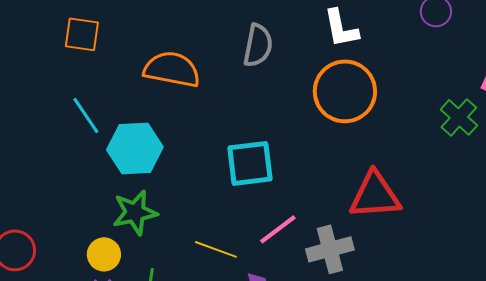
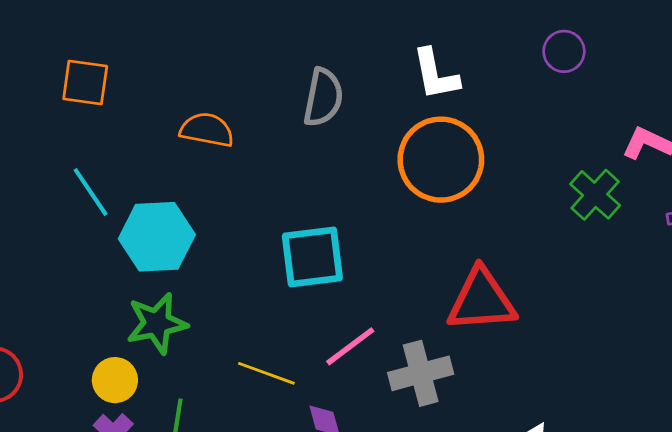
orange semicircle: (172, 69) -> (207, 130), size x0.7

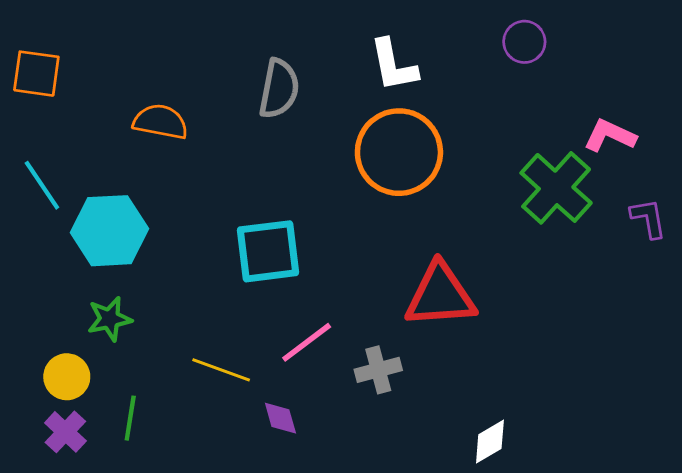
green cross: (595, 195) -> (556, 188), size x1.4
green star: (157, 323) -> (110, 319), size x0.7
gray cross: (421, 373) -> (378, 370), size x0.7

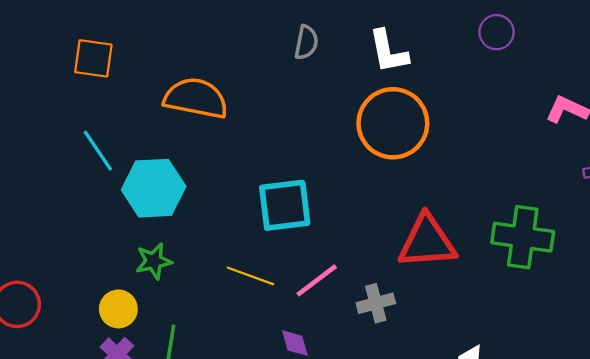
gray semicircle: (279, 89) -> (306, 42), moved, size x0.7
orange semicircle: (160, 122) -> (196, 98), size x1.4
green cross: (556, 188) -> (523, 237), moved, turned -34
yellow line: (221, 370) -> (250, 276), moved

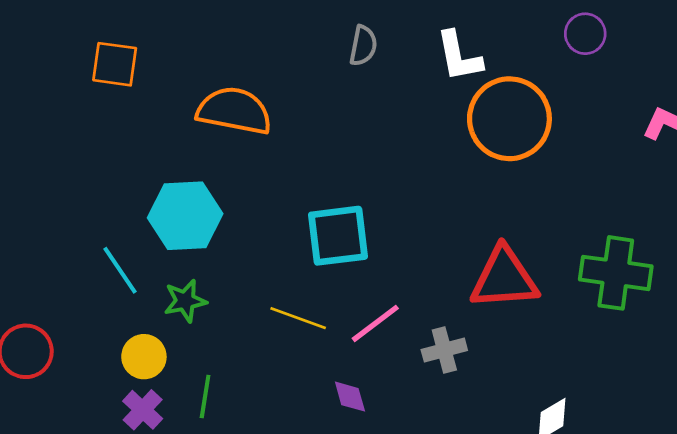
orange circle: (393, 123) -> (509, 119), moved
cyan line: (98, 151) -> (120, 270), moved

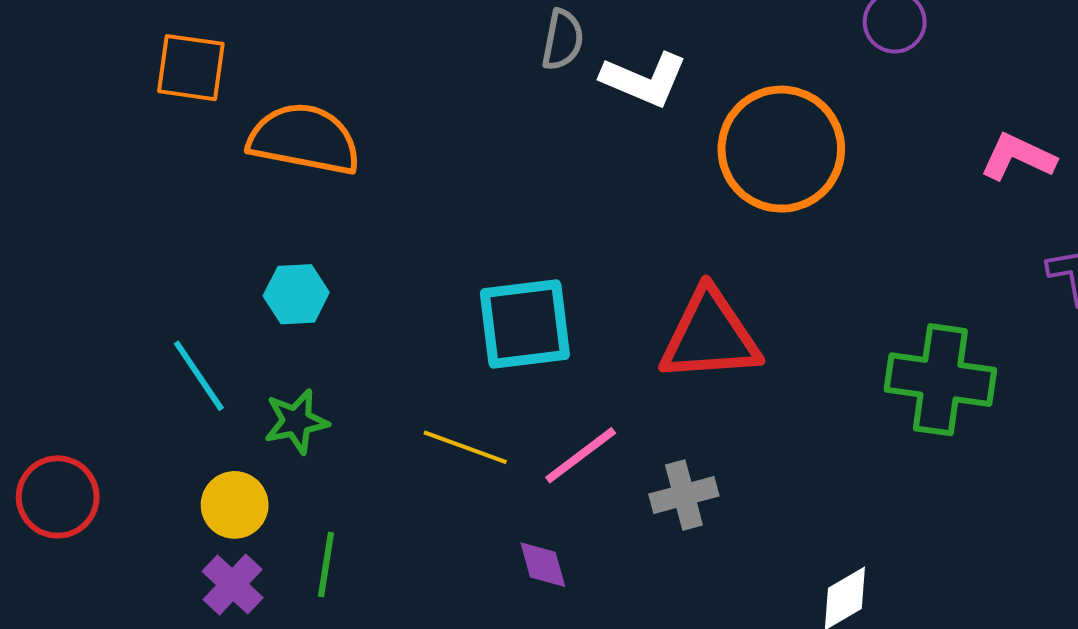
white L-shape: (459, 56) -> (644, 79), moved, turned -56
orange semicircle: (234, 111) -> (304, 139), moved
cyan hexagon: (185, 216) -> (296, 294), size x0.6
red triangle: (504, 278) -> (710, 336), moved

